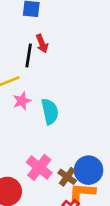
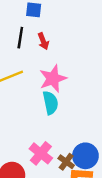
black line: (29, 56) -> (20, 38), moved
pink star: (22, 101) -> (53, 79), moved, size x1.6

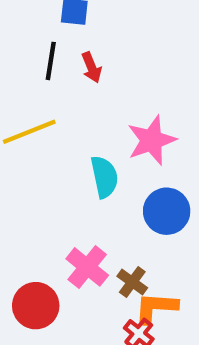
pink star: (53, 79) -> (152, 140), moved
blue circle: (85, 156) -> (167, 211), moved

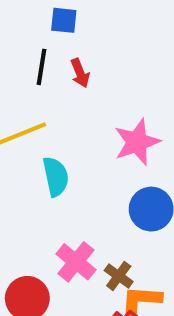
cyan semicircle: (104, 177) -> (56, 177), moved

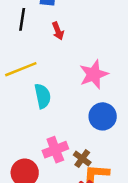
black line: (42, 67) -> (22, 19), moved
pink cross: (76, 262) -> (55, 150), turned 30

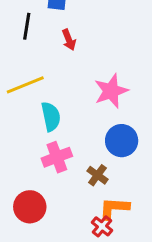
pink cross: (55, 150) -> (57, 157), moved
brown cross: (82, 159) -> (97, 175), moved

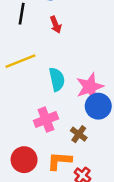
pink star: (111, 91) -> (90, 87), moved
cyan semicircle: (51, 117) -> (57, 79), moved
orange L-shape: (114, 208) -> (59, 161), moved

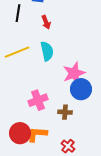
cyan semicircle: (57, 79) -> (47, 51), moved
brown cross: (79, 134) -> (65, 112), turned -32
orange L-shape: (59, 161) -> (37, 134), moved

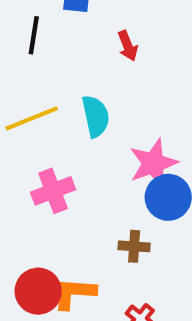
red arrow: (46, 22) -> (128, 46), moved
pink cross: (38, 100) -> (53, 191), moved

